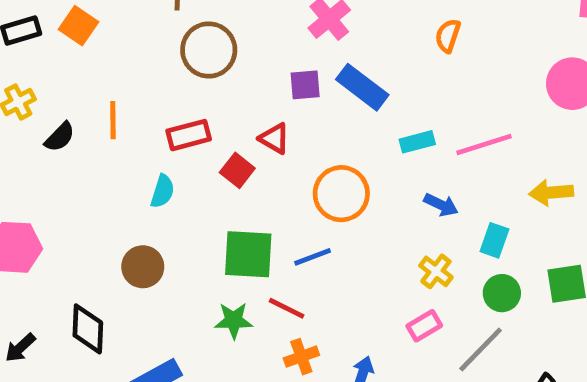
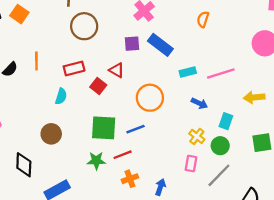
green circle: (502, 293) -> (220, 146), moved
red line: (287, 308) -> (123, 155), turned -48
pink rectangle: (424, 326) -> (191, 163), turned -49

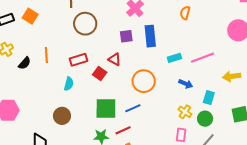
blue rectangle: (160, 45) -> (150, 36), turned 50

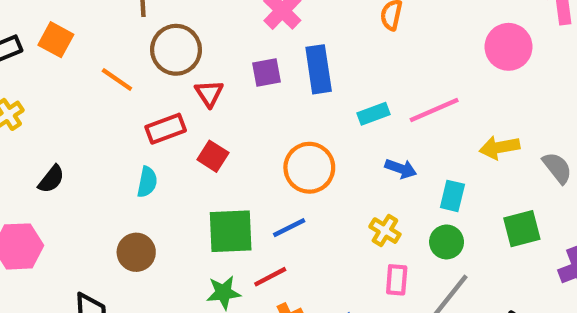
orange line: (46, 55) -> (117, 79), moved, turned -49
red triangle: (114, 59) -> (209, 93), moved, turned 32
black semicircle: (25, 63) -> (51, 179), moved
yellow cross: (185, 112) -> (385, 231), moved

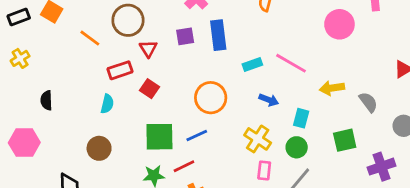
pink line: (434, 110) -> (291, 63), turned 52
black semicircle: (51, 179) -> (46, 100), turned 138
yellow cross: (385, 231) -> (258, 139), size x1.4

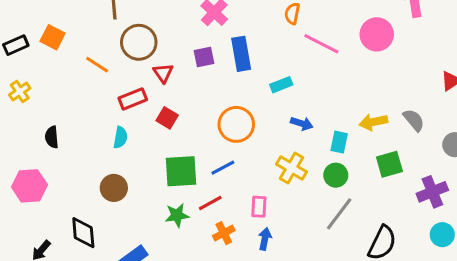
pink line: (291, 63) -> (321, 44), moved
yellow arrow: (332, 88) -> (373, 122), moved
pink rectangle: (264, 170) -> (259, 207), moved

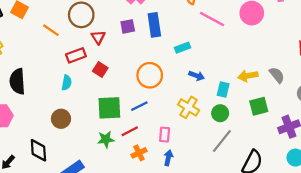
black semicircle: (52, 137) -> (17, 81), size x1.6

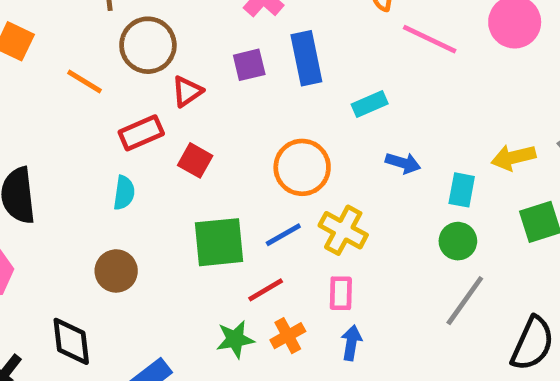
red triangle: (98, 37) -> (187, 91), turned 32
yellow cross: (189, 107) -> (343, 230), moved
green star: (106, 139) -> (235, 339), moved

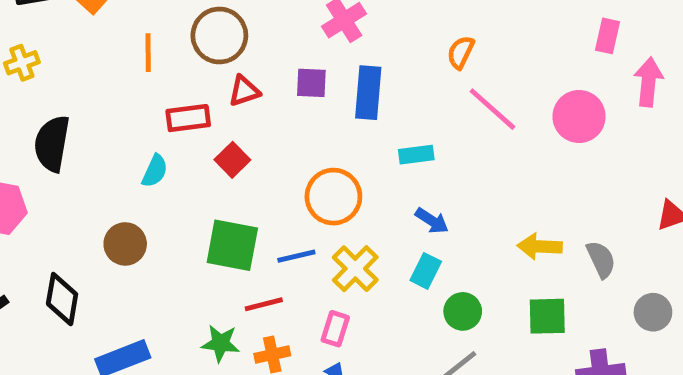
orange line: (85, 81) -> (148, 53), turned 42
cyan rectangle: (462, 190) -> (426, 271), moved

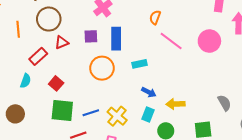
red rectangle: (188, 118) -> (38, 56), turned -30
red square: (232, 160) -> (56, 83), moved
orange circle: (333, 197) -> (102, 68), moved
yellow arrow: (540, 246) -> (175, 104), moved

